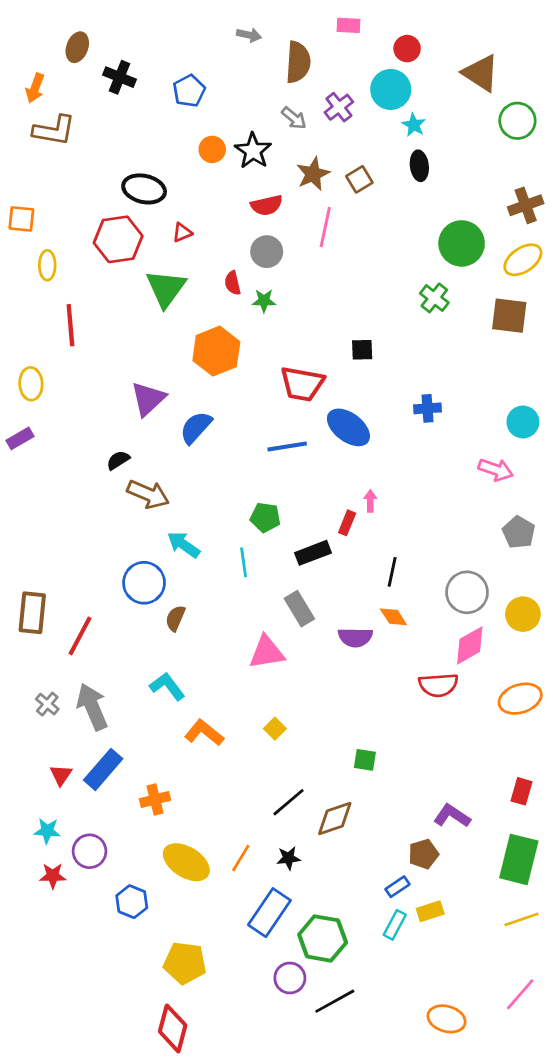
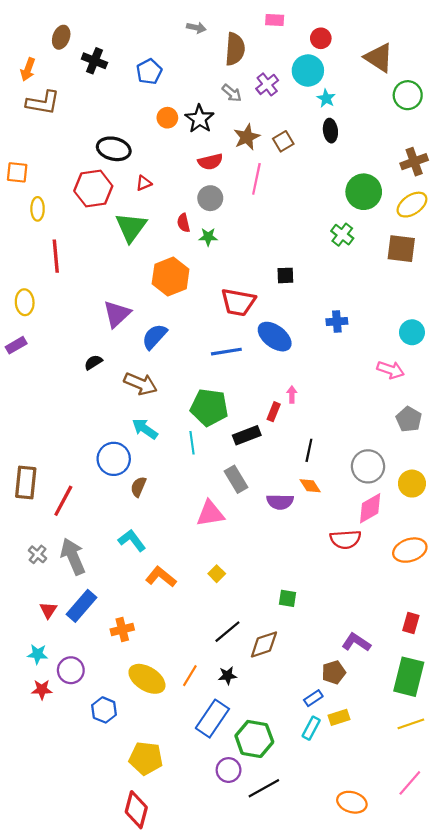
brown arrow: (148, 494) -> (141, 384), moved
green pentagon: (265, 517) -> (209, 407), size x1.6

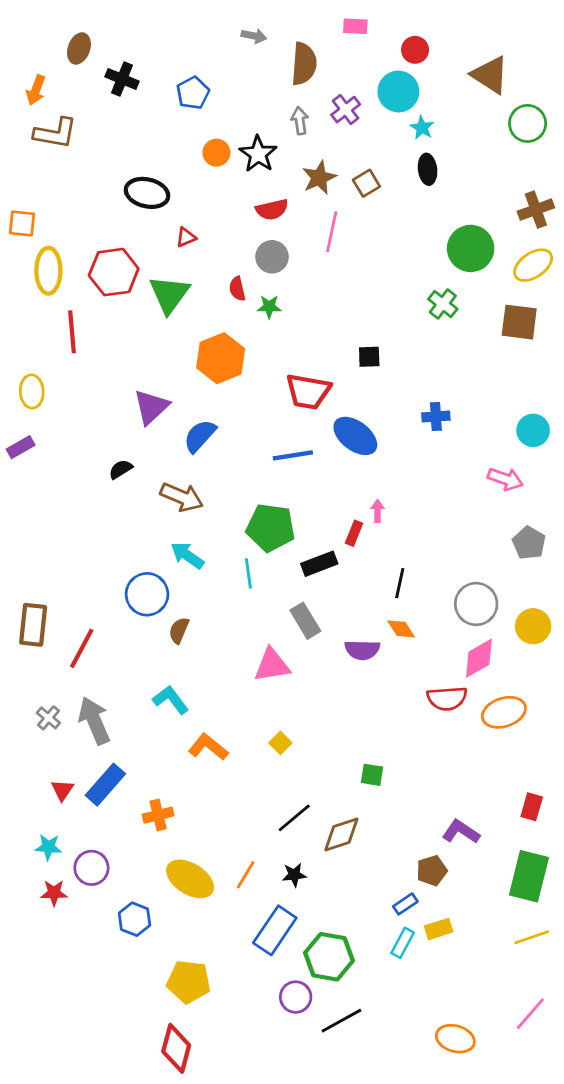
gray arrow: (232, 93) -> (300, 121), turned -138
red hexagon: (93, 189) -> (114, 272), moved
yellow ellipse: (38, 209) -> (48, 271), size x1.5
orange ellipse: (410, 550) -> (504, 712), moved

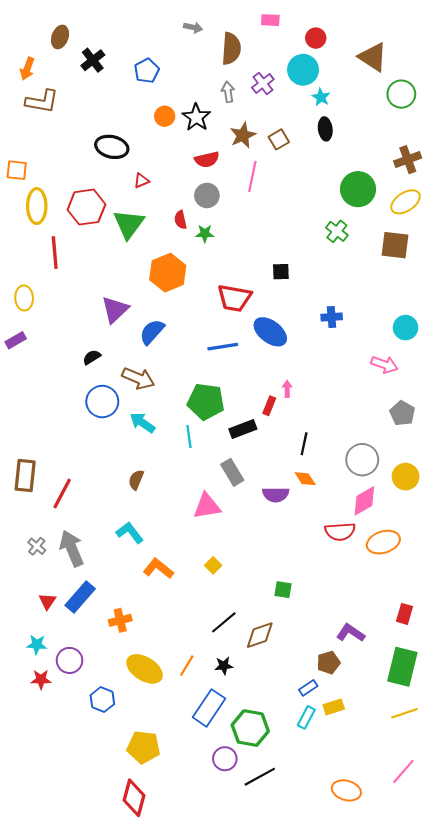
black cross: (122, 79) -> (93, 60), turned 30
blue circle: (147, 594) -> (102, 402), moved

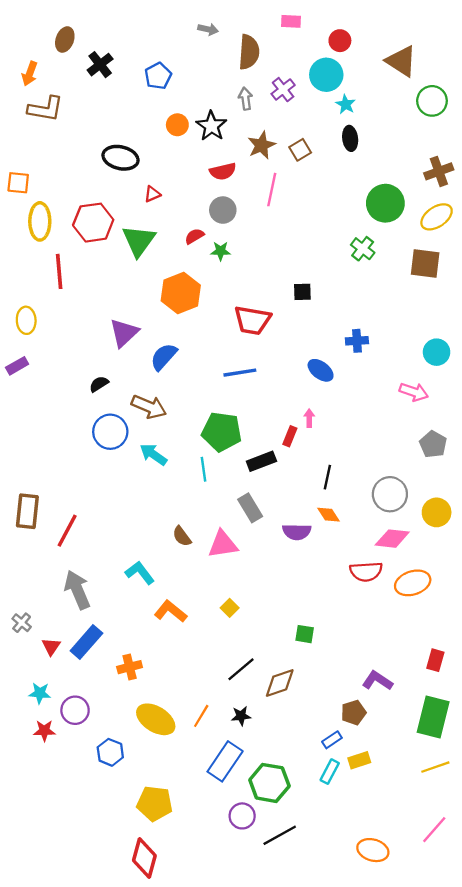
red semicircle: (180, 220) -> (194, 236), turned 72
blue ellipse: (270, 332) -> (321, 370), moved, size x0.7
brown semicircle: (136, 480) -> (182, 536), moved, turned -60
pink diamond: (364, 501) -> (392, 539), turned 36
gray cross: (37, 546) -> (22, 623), moved

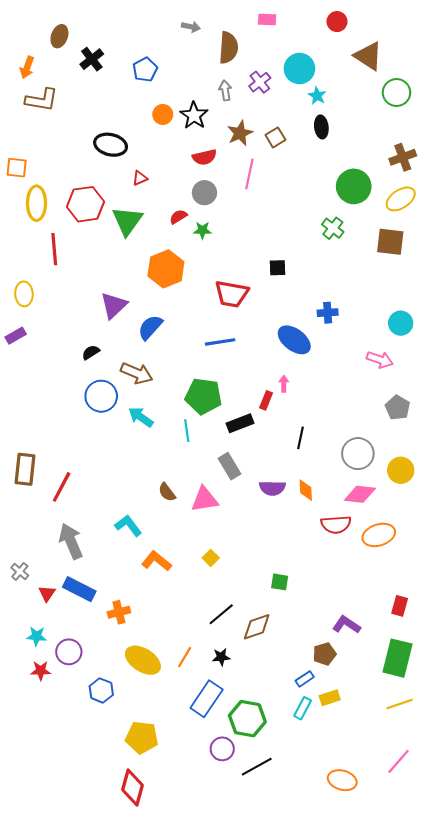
red circle: (340, 41) -> (337, 22), moved
blue ellipse: (321, 370) -> (294, 340), size x1.4
orange diamond: (329, 515) -> (306, 490), moved, turned 30
blue rectangle: (86, 642) -> (79, 589), turned 76

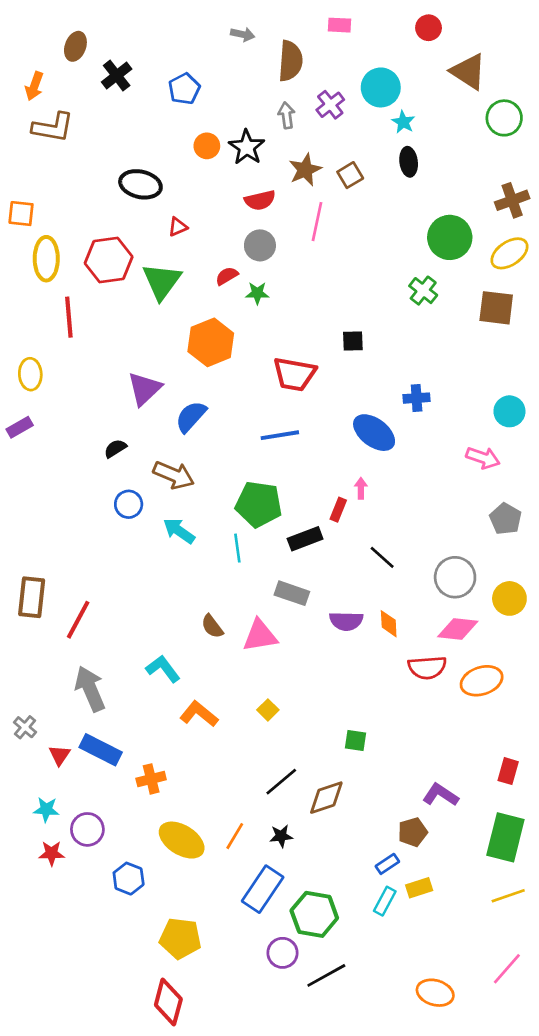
blue circle: (101, 396) -> (129, 504), size x0.7
black line: (300, 438) -> (382, 557), turned -60
gray rectangle: (230, 466) -> (292, 593), turned -40

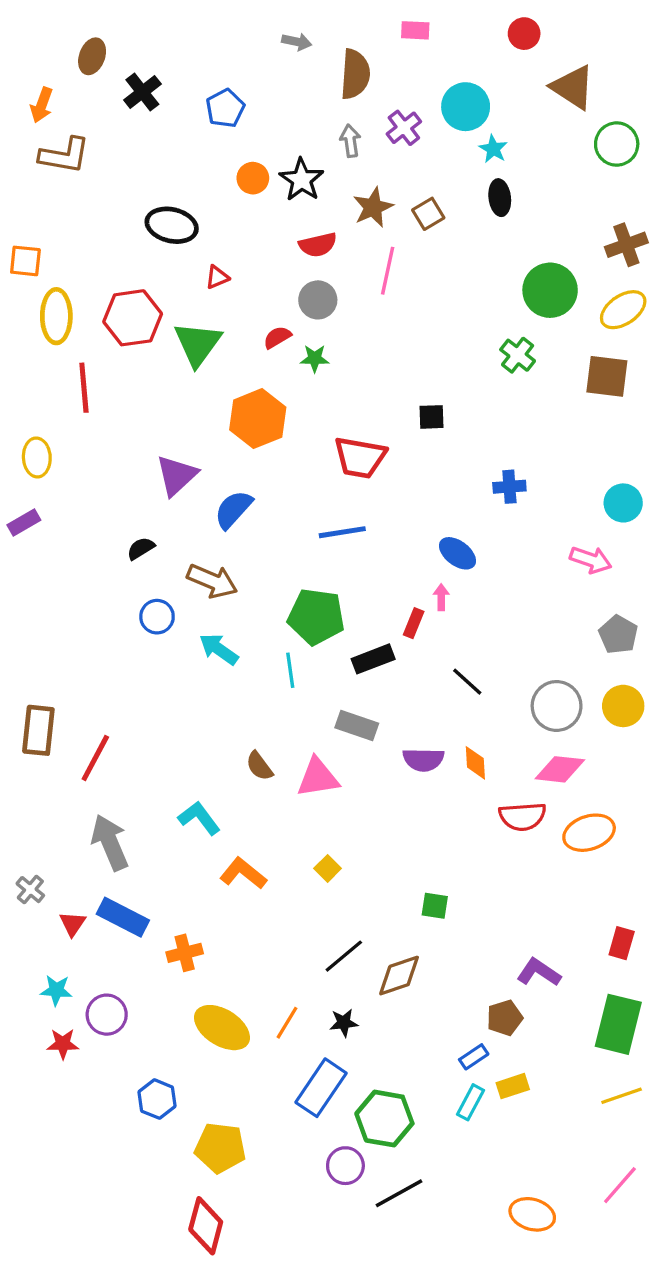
blue ellipse: (374, 433) -> (457, 553), moved, size x0.7
yellow circle: (509, 598) -> (623, 706), moved
blue hexagon: (129, 879) -> (157, 1099), moved

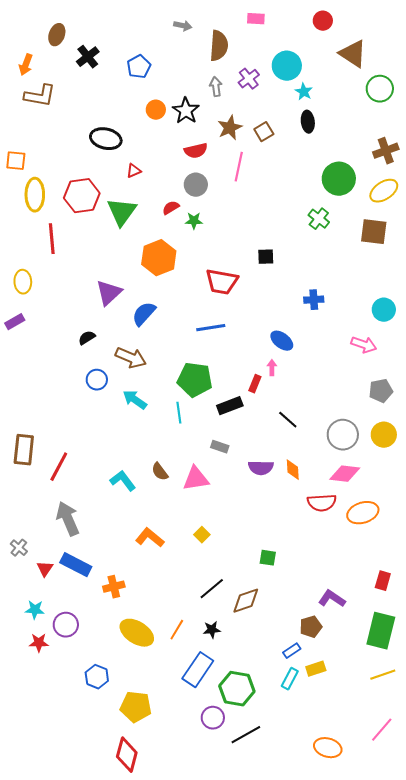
gray pentagon: (618, 635) -> (381, 391), turned 30
gray rectangle: (357, 725) -> (220, 447), size x0.7
cyan L-shape: (199, 818) -> (123, 481), moved

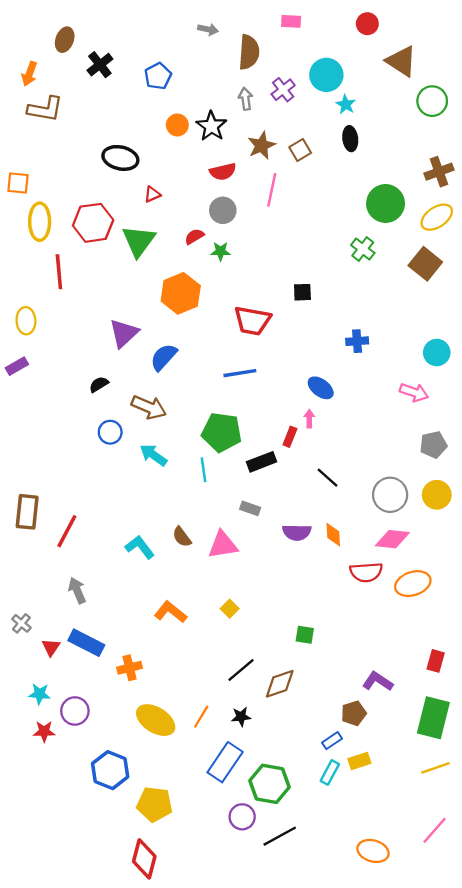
brown square: (374, 232) -> (425, 264), turned 32
gray arrow: (68, 519) -> (77, 590), size x0.7
blue hexagon: (97, 677) -> (110, 770), size x1.4

